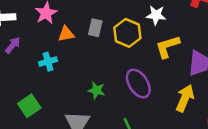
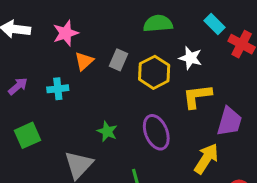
orange triangle: (66, 34) -> (84, 61), turned -42
purple arrow: (13, 45) -> (18, 86), moved

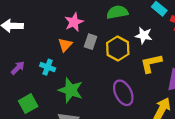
pink star: (66, 33) -> (74, 22), moved
cyan cross: (58, 89) -> (48, 67), turned 32
green star: (107, 131) -> (71, 90), moved, size x1.6

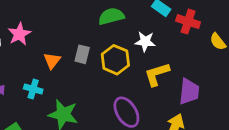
pink star: (74, 22) -> (19, 34), moved

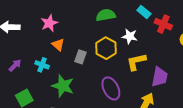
pink star: (19, 34) -> (49, 23), moved
gray rectangle: (82, 54) -> (81, 57), moved
orange triangle: (52, 61) -> (58, 45), turned -32

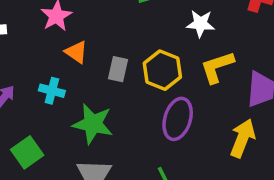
yellow hexagon: (106, 48) -> (162, 70), moved
purple ellipse: (111, 88) -> (178, 119), turned 50

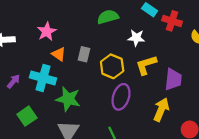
gray rectangle: (118, 69) -> (84, 54), moved
cyan cross: (52, 91) -> (43, 78), size x1.6

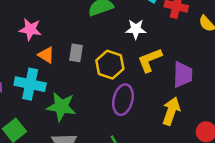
pink star: (47, 31) -> (30, 29), turned -30

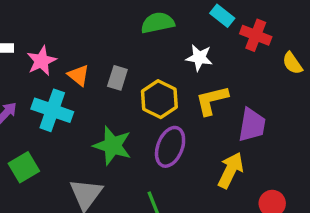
pink star: (30, 29) -> (42, 61), moved, turned 30
green star: (61, 107) -> (112, 146), moved

